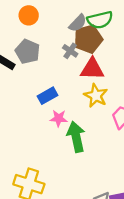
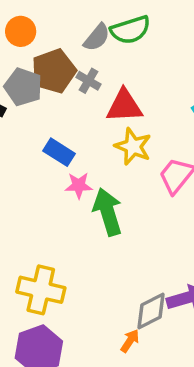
brown pentagon: (88, 39) -> (54, 71), moved
blue rectangle: (47, 96) -> (59, 152), turned 66

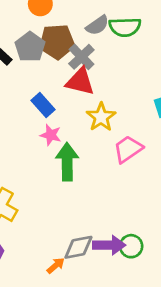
gray cross: (89, 81) -> (81, 57), size x1.4
red triangle: (124, 106) -> (80, 82), moved

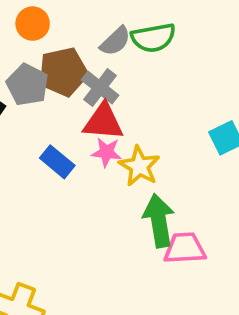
pink star: (51, 135) -> (106, 152), moved
pink trapezoid: (128, 149) -> (185, 248), moved, turned 40
green arrow: (67, 162) -> (159, 221), moved

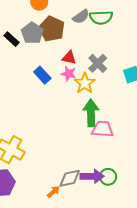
brown pentagon: (63, 72) -> (52, 29), turned 30
gray cross: (100, 88) -> (98, 63), moved
red triangle: (103, 122) -> (69, 58), size x0.7

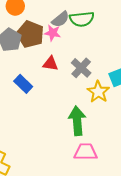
pink star: (69, 74) -> (53, 33), moved
yellow star: (85, 83) -> (98, 92), moved
pink trapezoid: (103, 129) -> (86, 152), moved

